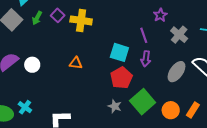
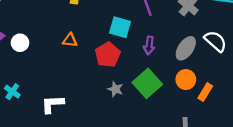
purple arrow: (146, 59) -> (149, 45), moved
red pentagon: (121, 78) -> (108, 55), moved
orange circle: (171, 110) -> (186, 80), moved

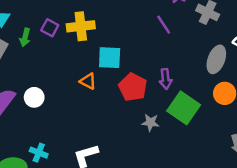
cyan square: (120, 27) -> (110, 58), moved
orange triangle: (70, 40) -> (88, 81), turned 35
purple arrow: (149, 45) -> (166, 79), moved

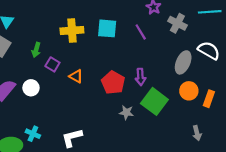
purple square: (50, 28) -> (52, 64), moved
green arrow: (25, 37) -> (36, 50), moved
cyan square: (110, 58) -> (107, 28), moved

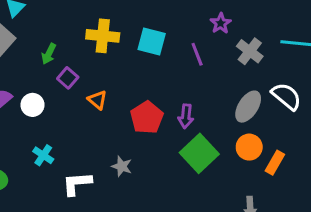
gray star: (126, 112) -> (122, 166), moved
cyan cross: (33, 134) -> (43, 155), moved

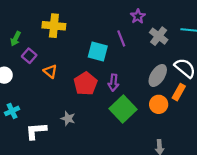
cyan square: (152, 41) -> (98, 52), moved
cyan cross: (43, 155) -> (12, 111), turned 32
orange rectangle: (275, 163) -> (179, 92), moved

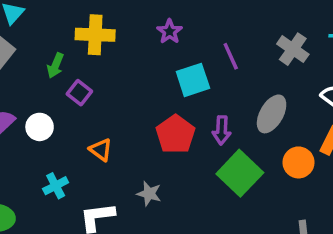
purple star: (138, 16) -> (170, 32), moved
yellow cross: (54, 26) -> (95, 35), moved
cyan square: (98, 52) -> (193, 80), turned -30
orange triangle: (50, 71) -> (101, 150), moved
gray ellipse: (158, 75) -> (272, 114), moved

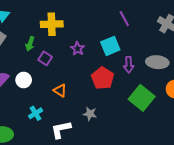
purple star: (170, 32) -> (78, 49), moved
purple line: (231, 56) -> (124, 19), moved
gray ellipse: (272, 114) -> (157, 62), turned 70
purple arrow: (222, 130) -> (129, 65), moved

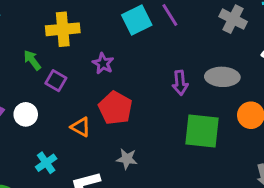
green arrow: (30, 44) -> (32, 60), turned 128
cyan square: (110, 46) -> (137, 20), moved
red pentagon: (103, 78) -> (115, 108), moved
green square: (142, 98) -> (202, 131), turned -30

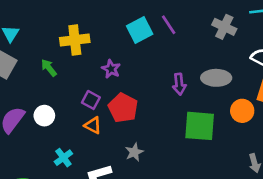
purple square: (56, 81) -> (91, 100), moved
gray star: (127, 159) -> (134, 152), turned -30

